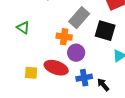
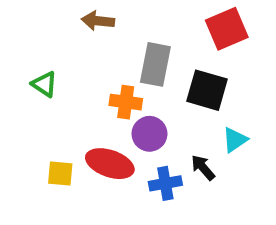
gray rectangle: (79, 18) -> (155, 64), turned -30
black arrow: (103, 85) -> (203, 168), moved

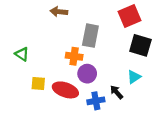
green triangle: (44, 84) -> (22, 54), moved
black square: (207, 90) -> (140, 45), moved
yellow square: (60, 173) -> (38, 83), moved

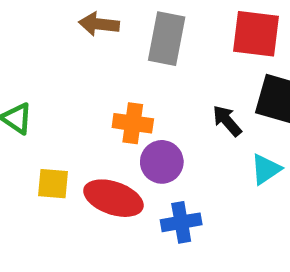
red square: (130, 16) -> (256, 34), turned 30
gray rectangle: (90, 36) -> (167, 39), moved
black arrow: (116, 92) -> (227, 121), moved

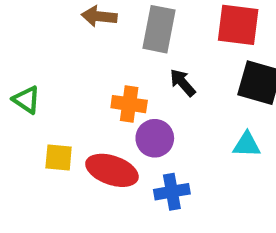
black arrow: (227, 121) -> (183, 83), moved
cyan triangle: (266, 169) -> (247, 145), turned 36

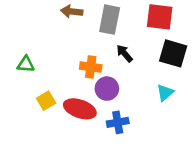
green triangle: (26, 100) -> (26, 64), turned -30
cyan triangle: (247, 145) -> (165, 93), turned -42
yellow square: (59, 157) -> (46, 101), turned -36

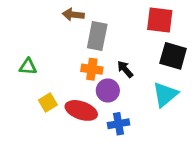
gray rectangle: (110, 20) -> (97, 36), moved
black arrow: (124, 53) -> (125, 69), moved
cyan triangle: (165, 93) -> (165, 94), size x1.5

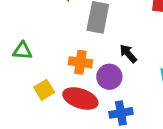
orange cross: (92, 69) -> (80, 62), moved

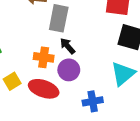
black arrow: (128, 54) -> (68, 46), moved
blue cross: (121, 113) -> (93, 101), moved

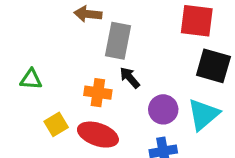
purple circle: (69, 70) -> (163, 109), moved

